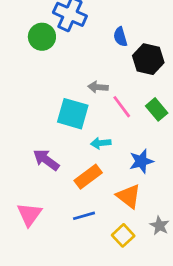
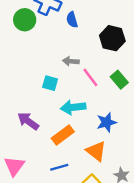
blue semicircle: (120, 37) -> (72, 20), moved
cyan square: (73, 114) -> (50, 83), size x0.6
cyan arrow: (101, 143) -> (73, 107), size x1.5

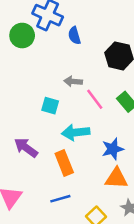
orange rectangle: (63, 135) -> (64, 163), turned -75
orange triangle: (96, 151) -> (116, 178), moved, turned -35

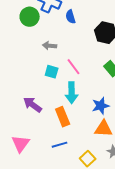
gray arrow: (73, 81) -> (50, 46), moved
pink line: (95, 99) -> (74, 67), moved
cyan arrow: (76, 132) -> (72, 93), turned -85

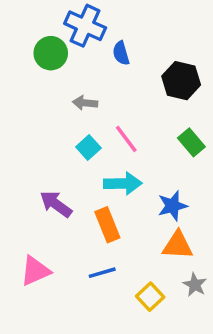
cyan square: (52, 72) -> (88, 147), turned 32
cyan arrow: (72, 93) -> (123, 183), turned -90
pink triangle: (21, 144) -> (35, 271), turned 30

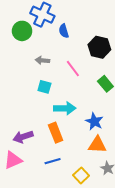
pink line: (126, 139) -> (73, 69), moved
cyan square: (88, 147) -> (44, 87), turned -32
purple arrow: (56, 204) -> (23, 137), moved, turned -54
blue star: (172, 206) -> (94, 121), turned -30

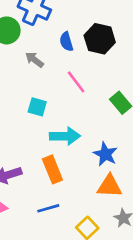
blue semicircle: (64, 31) -> (66, 42), moved
black hexagon: (99, 47) -> (100, 39), moved
gray arrow: (42, 60) -> (34, 60), moved, turned 32

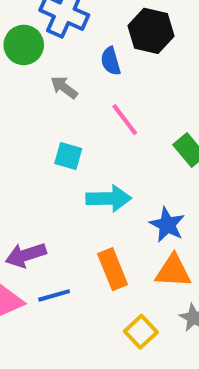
black hexagon: (100, 39) -> (151, 31), moved
orange rectangle: (52, 169) -> (113, 269), moved
blue line: (48, 208) -> (54, 295), moved

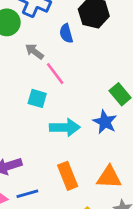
pink line: (125, 120) -> (55, 74), moved
blue star: (167, 225) -> (105, 122), moved

